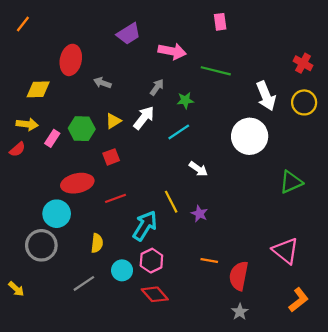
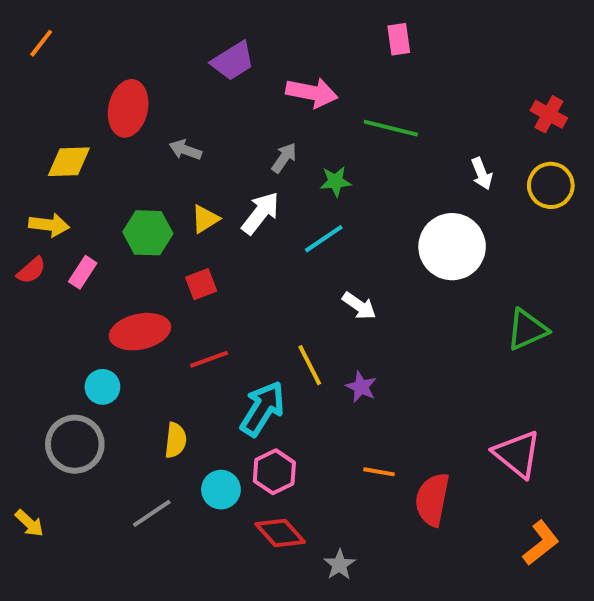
white arrow: (266, 96) -> (482, 174), size x0.6
pink rectangle: (52, 138) -> (83, 272), moved
cyan circle: (57, 214) -> (102, 387), size x0.7
gray star: (240, 312) -> (339, 565), moved

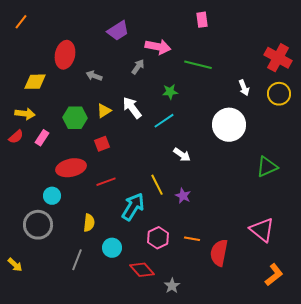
red cross: (549, 114) -> (278, 58), size x1.5
gray arrow: (284, 158) -> (138, 67), moved
white arrow: (260, 213) -> (132, 108), turned -75
pink hexagon: (274, 472) -> (158, 238), moved
gray line: (152, 513) -> (77, 260), turned -35

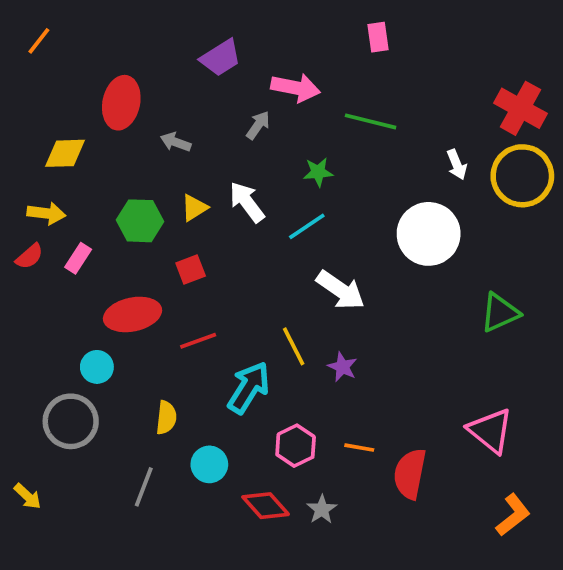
yellow circle: (279, 94) -> (522, 176), size x1.4
white arrow: (182, 155) -> (341, 290), size x1.5
gray star: (172, 286) -> (322, 509), moved

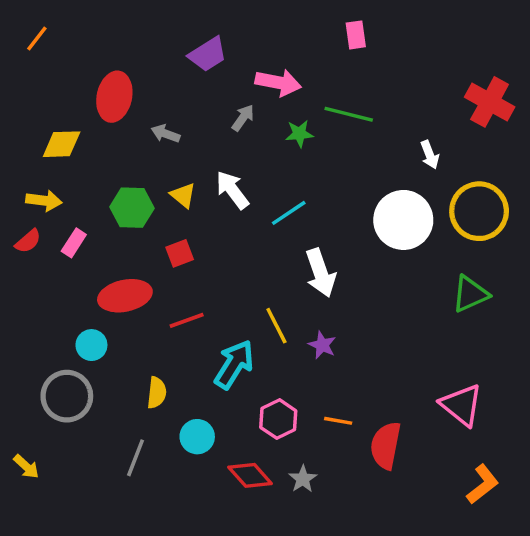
green star: (318, 172) -> (299, 134), moved
yellow circle: (522, 176) -> (479, 211), moved
yellow triangle: (194, 208) -> (183, 195), turned -48
white arrow: (341, 290) -> (320, 273), turned 36

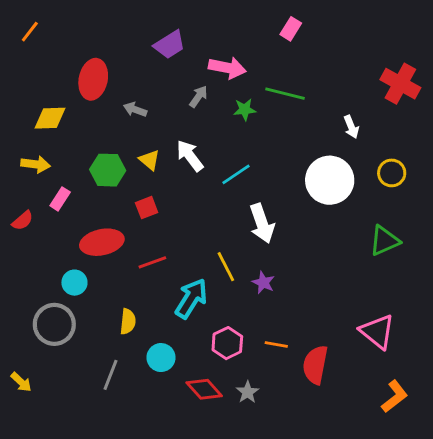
pink rectangle: (356, 35) -> (291, 29), turned 40
yellow circle: (479, 211) -> (392, 173), size x0.6
red semicircle: (28, 241) -> (23, 221), moved

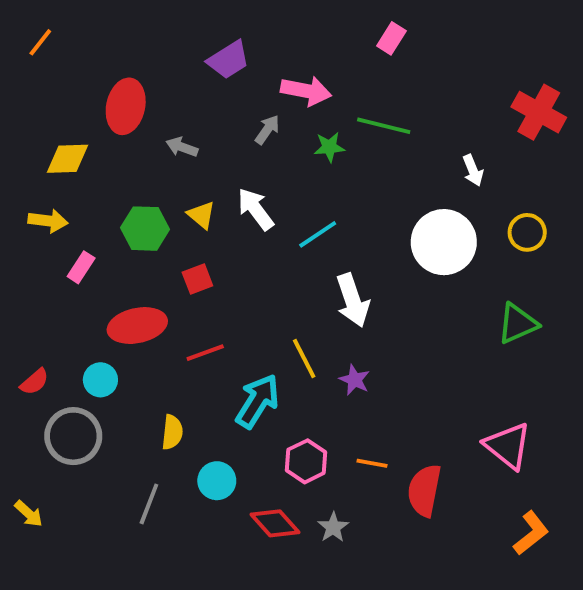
red semicircle: (23, 221) -> (34, 382), moved

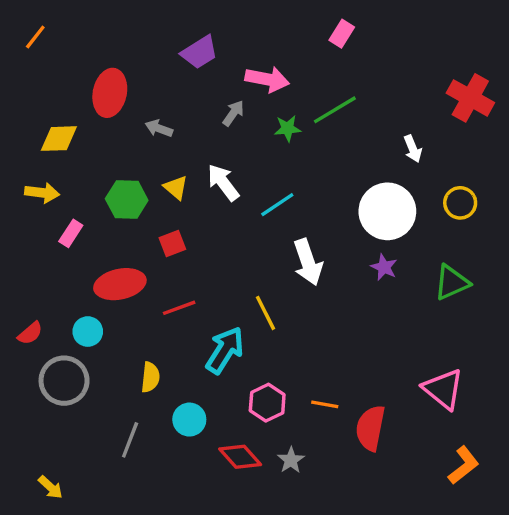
green line: (384, 126) -> (335, 110), turned -45
purple star: (355, 380) -> (384, 267), moved
yellow arrow: (29, 514) -> (51, 487), moved

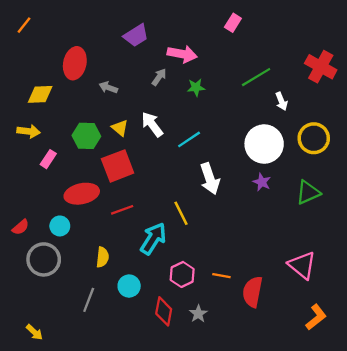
green line: (335, 110) -> (256, 77), moved
yellow circle: (460, 203) -> (314, 138), size x1.4
red square: (172, 244) -> (118, 166), size x1.8
red diamond: (240, 457) -> (164, 311), turned 52

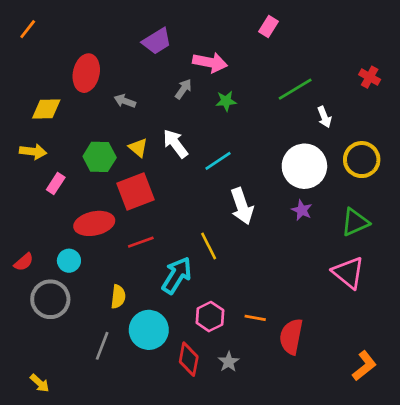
red cross: (321, 67) -> (370, 77), size x0.6
pink triangle: (302, 265) -> (348, 273), moved
cyan circle: (129, 286) -> (149, 330), size x1.5

